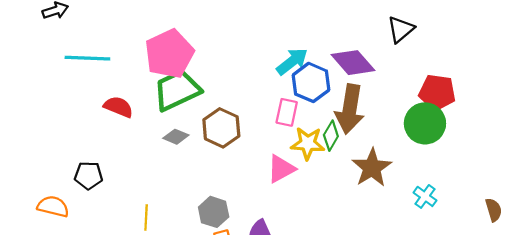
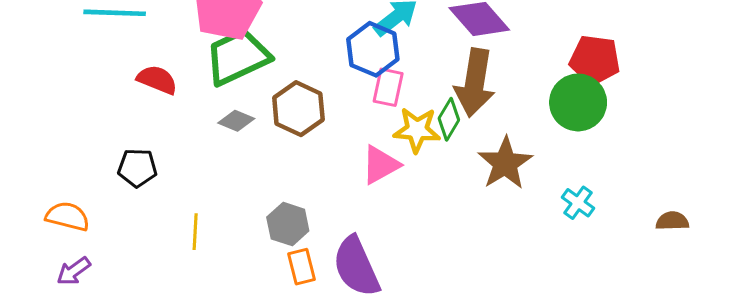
blue hexagon: (311, 82) -> (373, 49), moved
black pentagon: (89, 175) -> (137, 168), moved
brown semicircle: (494, 210) -> (672, 221), turned -75

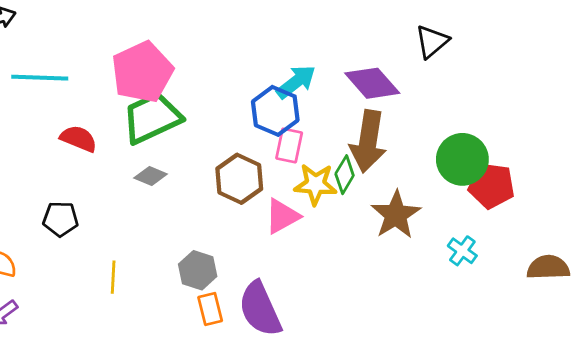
red pentagon: (595, 60) -> (491, 186), moved
brown hexagon: (298, 109) -> (239, 179), moved
brown semicircle: (672, 221) -> (548, 267), size x1.4

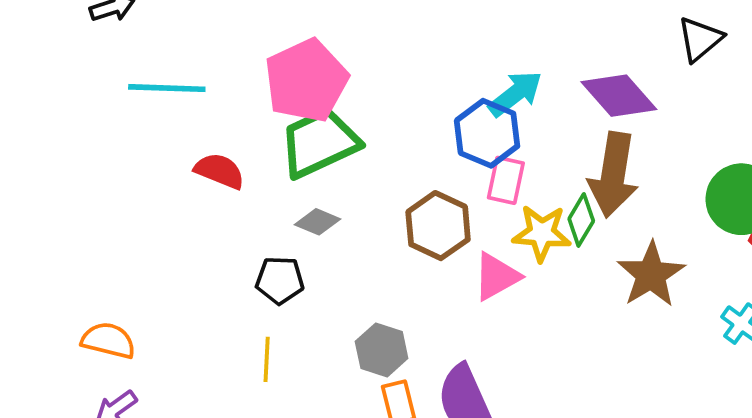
black pentagon: (61, 219) -> (280, 280), moved

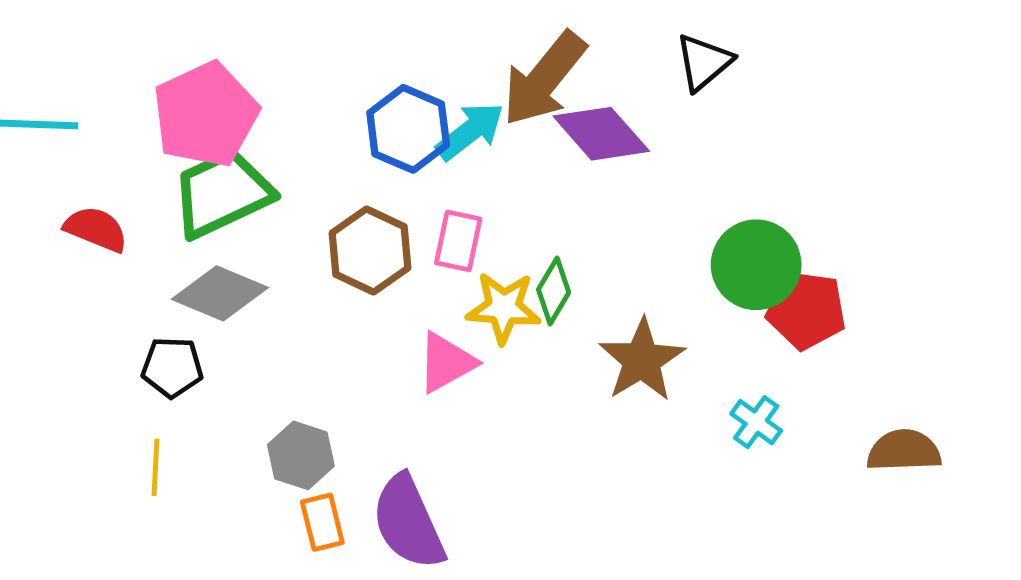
blue hexagon: (487, 133) -> (408, 129), moved
brown arrow: (613, 175) -> (544, 79), moved, turned 30
gray diamond: (318, 222) -> (220, 293), size x1.6
brown hexagon: (438, 226) -> (370, 250), moved

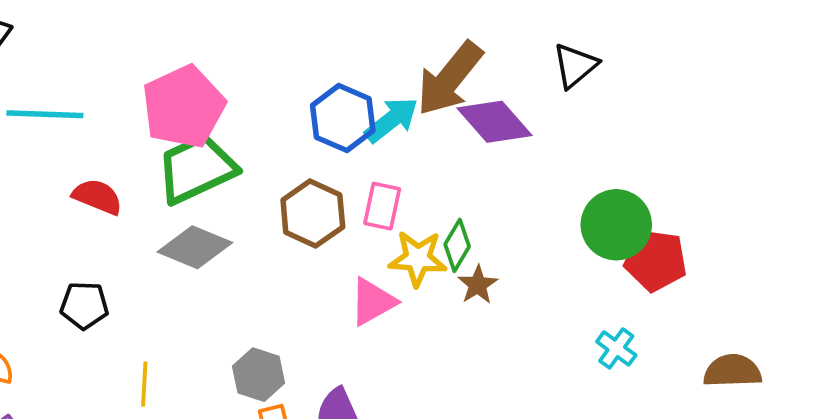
brown star: (642, 360) -> (478, 285), moved, size x0.6
black pentagon: (172, 367) -> (84, 305), moved

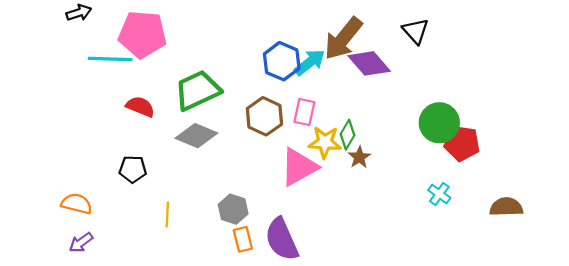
black triangle: (575, 66) -> (416, 31), turned -32
pink pentagon: (184, 107) -> (142, 34), moved, turned 30
pink triangle: (373, 302) -> (299, 167), size x1.4

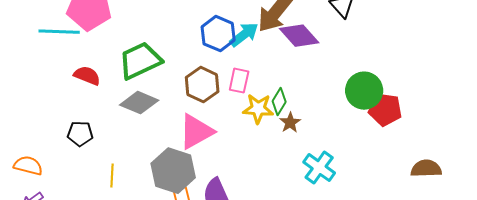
pink triangle: (299, 167) -> (196, 132), moved
cyan cross: (439, 194) -> (319, 168), moved, size x1.5
gray hexagon: (233, 209) -> (173, 171), size x1.6

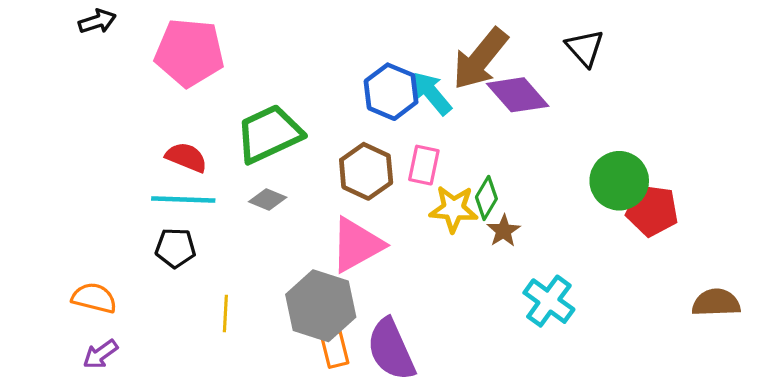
cyan line: (59, 32) -> (183, 199), moved
cyan arrow: (244, 35) -> (432, 93), turned -92
gray diamond: (139, 103) -> (268, 199), size x0.6

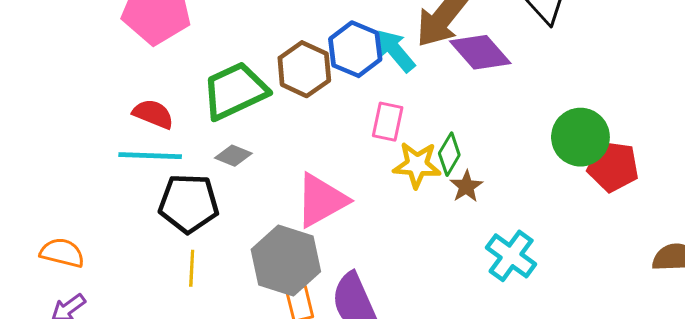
brown hexagon: (366, 171) -> (304, 69), moved
black pentagon: (175, 248) -> (189, 203), moved, size x1.5

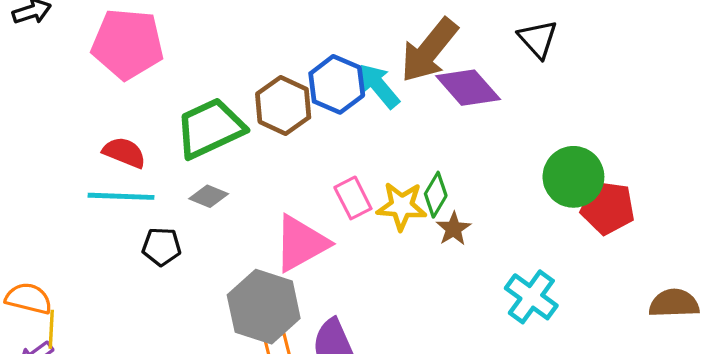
pink rectangle: (388, 122) -> (353, 198), moved, turned -39
black pentagon: (189, 203) -> (162, 247), size x0.6
cyan cross: (511, 256) -> (531, 297), moved
yellow line: (192, 268) -> (51, 329), moved

